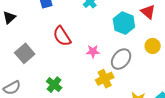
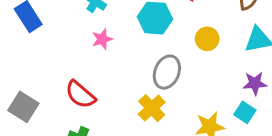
red semicircle: (62, 36) -> (80, 95), moved
pink star: (93, 51) -> (102, 39), moved

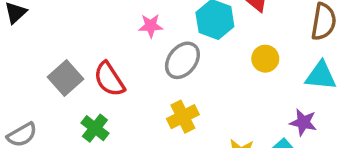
gray ellipse: (167, 72) -> (182, 60), moved
gray square: (23, 107) -> (66, 78), moved

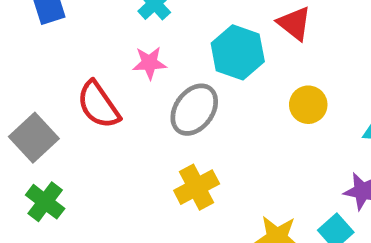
red semicircle: (109, 79) -> (98, 105), moved
green cross: (95, 128) -> (45, 202), moved

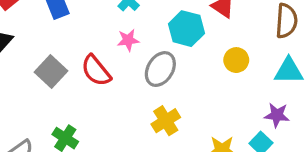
gray square: (34, 138) -> (51, 72), moved

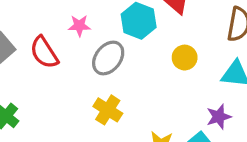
purple star: (277, 115) -> (219, 117), turned -30
yellow cross: (166, 121) -> (108, 110), turned -32

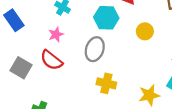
pink star: (79, 26) -> (56, 34), moved

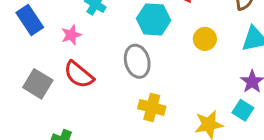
pink star: (56, 34) -> (71, 35), moved
gray ellipse: (95, 49) -> (137, 61), turned -35

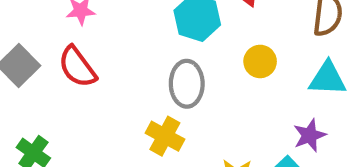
gray ellipse: (137, 61) -> (187, 84), moved

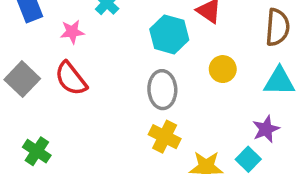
yellow cross: (165, 136) -> (165, 137), moved

